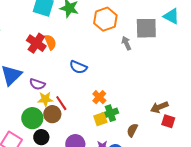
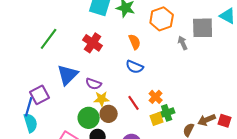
orange semicircle: (50, 42) -> (135, 42), moved
red line: (61, 103) -> (134, 103), moved
brown arrow: (159, 107) -> (207, 120), moved

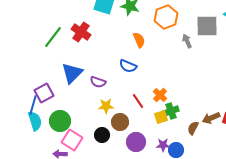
red cross: (93, 43) -> (81, 32), moved
blue semicircle: (135, 67) -> (128, 66), moved
yellow star: (102, 99) -> (106, 106), moved
brown circle: (109, 114) -> (120, 122), moved
green circle: (89, 118) -> (60, 121), moved

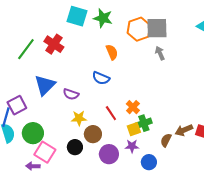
gray square: (207, 26) -> (157, 28), moved
purple star: (163, 145) -> (132, 146), moved

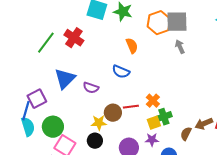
red line: (111, 113) -> (131, 107), turned -63
yellow star: (79, 118) -> (99, 123), moved
brown circle: (93, 134) -> (113, 113), moved

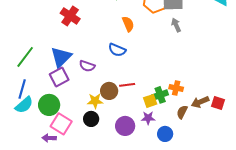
green line: (46, 43) -> (25, 57), moved
purple square: (37, 99) -> (59, 77), moved
orange cross: (153, 101) -> (176, 88), moved, turned -32
cyan semicircle: (28, 127) -> (24, 105), turned 66

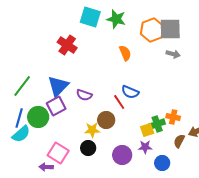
gray arrow: (176, 25) -> (173, 54), turned 128
blue semicircle: (117, 50) -> (130, 92), moved
red line: (127, 85) -> (119, 102), moved, turned 63
green circle: (49, 105) -> (38, 117), moved

